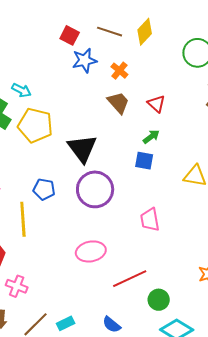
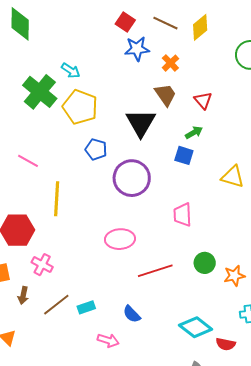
black triangle: (82, 148) -> (141, 123), moved
blue pentagon: (44, 189) -> (96, 149), moved
green circle: (159, 300) -> (205, 263), moved

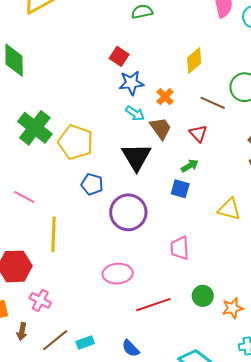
brown line: (165, 23) -> (213, 103), moved
cyan arrow: (71, 71) -> (135, 113), moved

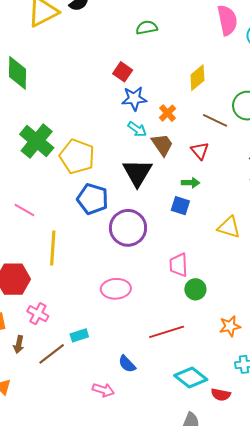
green arrow: (190, 166) -> (191, 183), turned 30
blue pentagon: (92, 184) -> (93, 199), size x1.4
green circle: (203, 296) -> (195, 289), moved
red line: (153, 305) -> (167, 332), moved
cyan rectangle: (85, 342) -> (79, 335), moved

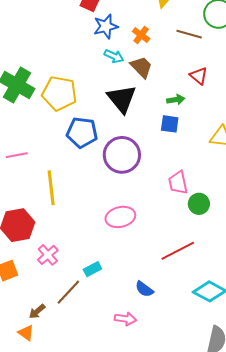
red triangle: (200, 151) -> (199, 76), moved
pink line: (24, 210) -> (17, 155), turned -30
pink cross: (38, 314) -> (48, 255), turned 30
brown arrow: (19, 344) -> (37, 311), moved, turned 48

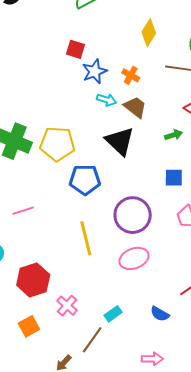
blue square: (170, 124) -> (174, 178), moved
purple circle: (122, 155) -> (133, 215), moved
yellow line: (51, 188) -> (86, 238), moved
blue semicircle: (144, 289) -> (160, 314), moved

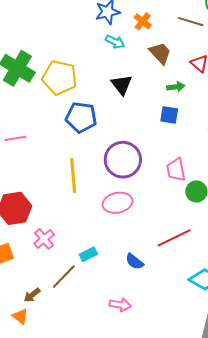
brown trapezoid: (135, 107) -> (160, 53), moved
black triangle: (120, 141) -> (122, 85), size x0.7
blue square: (174, 178) -> (169, 115), moved

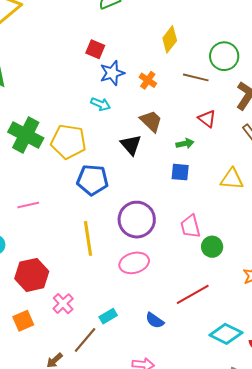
cyan arrow: (115, 42) -> (101, 104), moved
brown trapezoid: (160, 53) -> (151, 121), moved

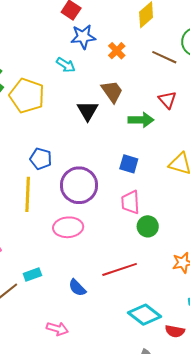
green arrow: (185, 144) -> (141, 120), size x1.4
blue square: (180, 172) -> (129, 164), moved
blue pentagon: (92, 180) -> (41, 159), moved, size x0.7

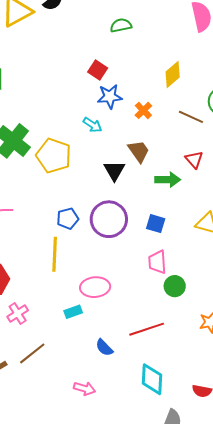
blue pentagon: (41, 159) -> (68, 219), turned -30
purple circle: (79, 185) -> (109, 219), moved
cyan rectangle: (32, 274) -> (73, 312), moved
cyan diamond: (145, 315) -> (152, 379), moved, turned 56

